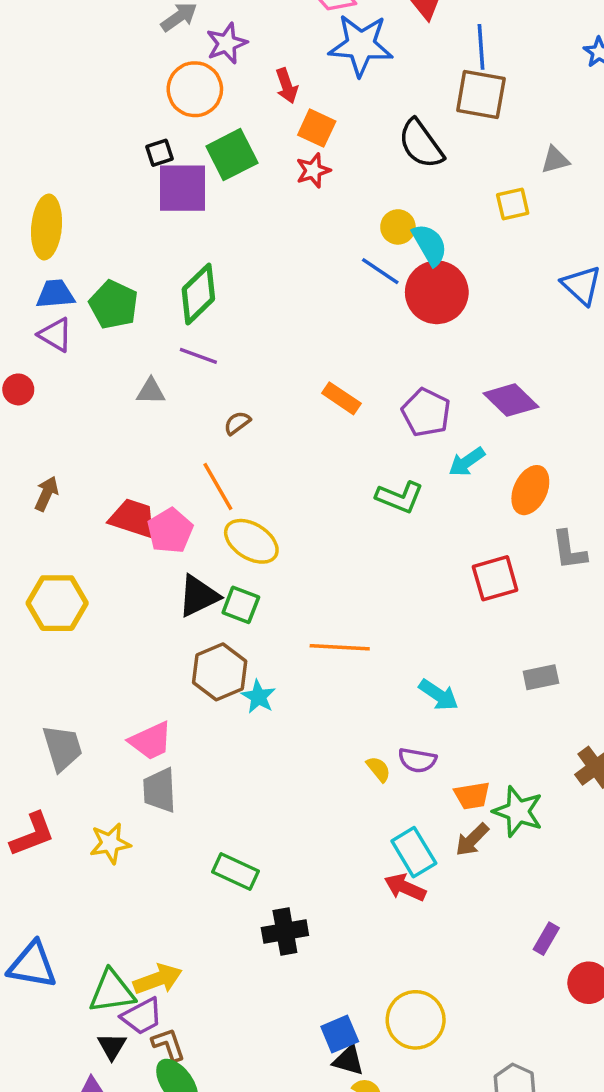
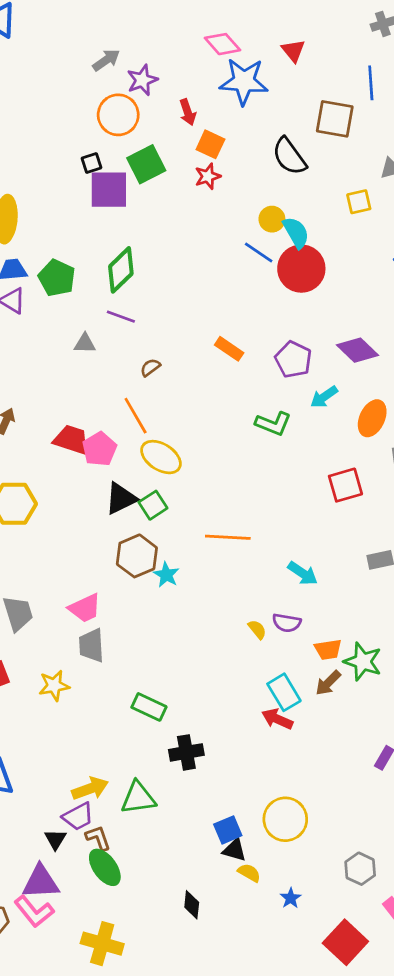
blue line: (481, 47) -> (371, 83), moved
green square: (241, 605) -> (153, 505), turned 36
green triangle: (112, 992) -> (138, 798), moved

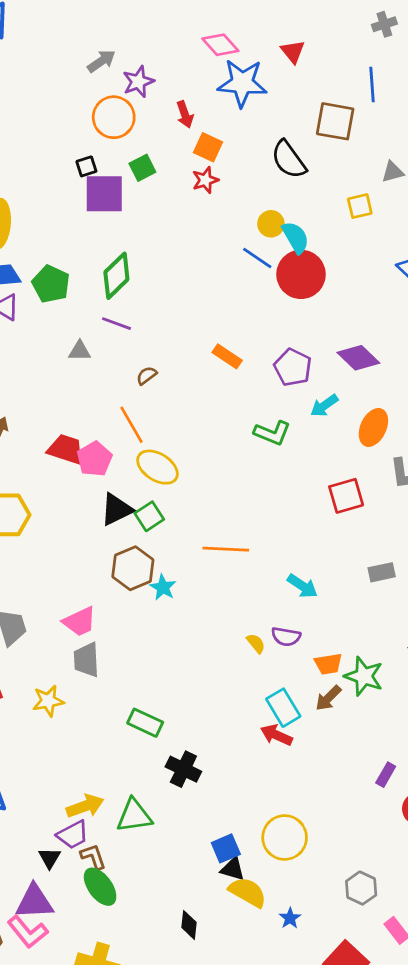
green square: (146, 164) -> (142, 168), size x0.7
black cross: (186, 752) -> (183, 769), turned 36
yellow semicircle: (249, 873) -> (248, 892), size x1.6

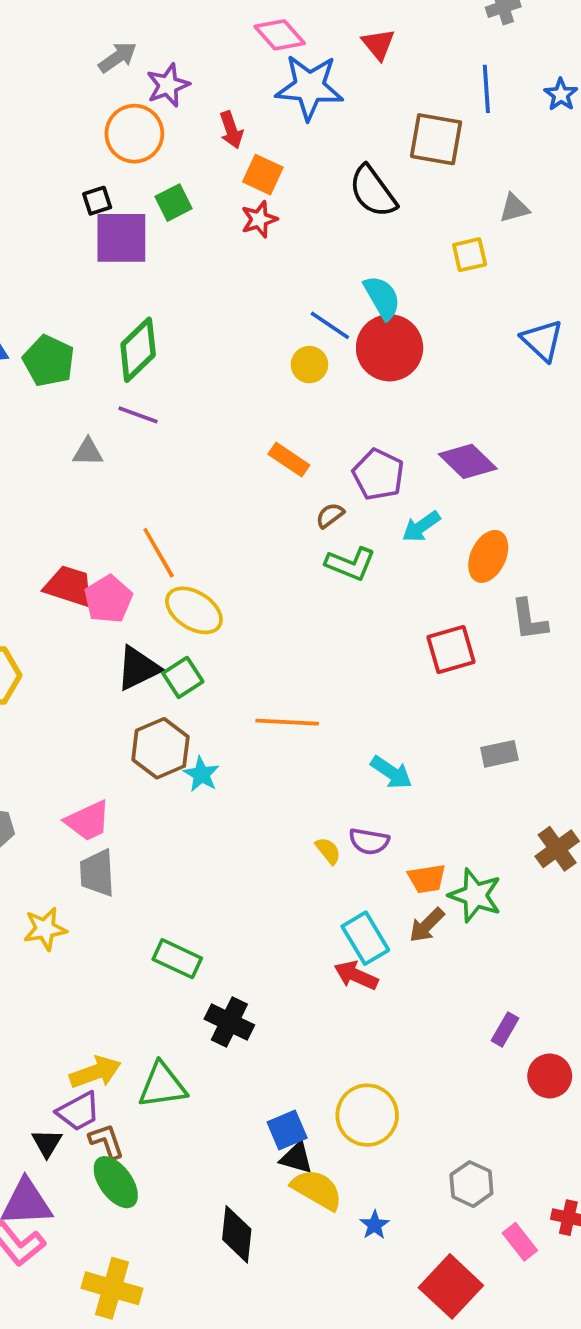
yellow circle: (271, 224) -> (309, 365), moved
brown semicircle: (147, 376) -> (330, 515), moved
black diamond: (189, 925) -> (237, 1234), size x1.4

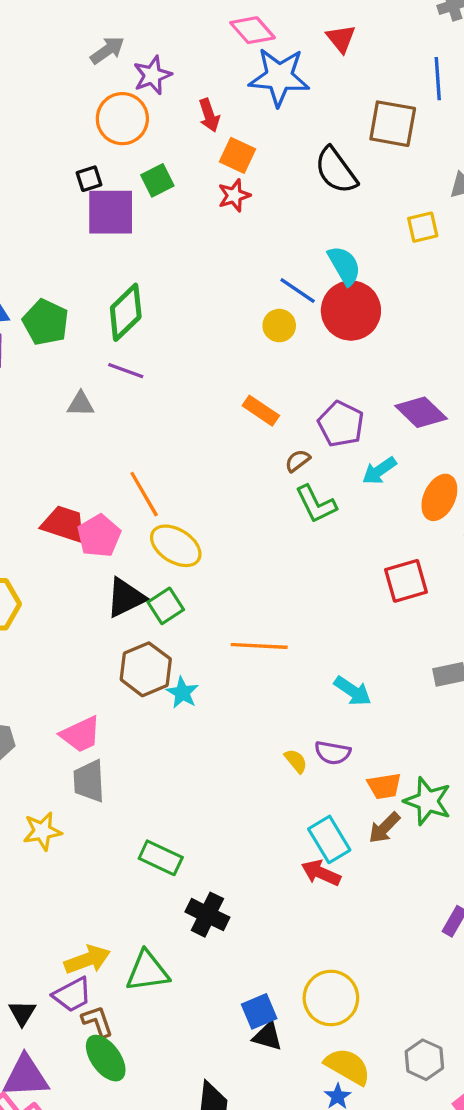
green L-shape: (350, 564) -> (316, 504), turned 42
black triangle: (47, 1143) -> (22, 1013), moved
yellow semicircle: (317, 1190) -> (348, 1066), moved

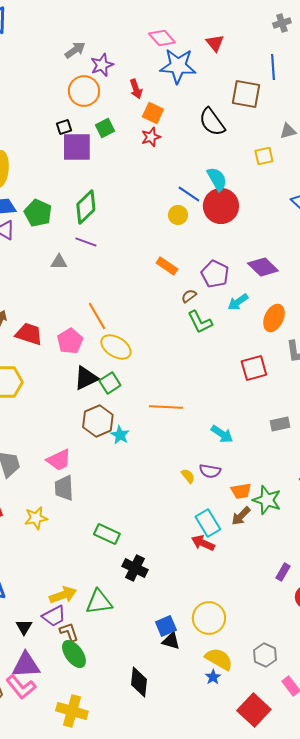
red trapezoid: (64, 524) -> (29, 334), moved

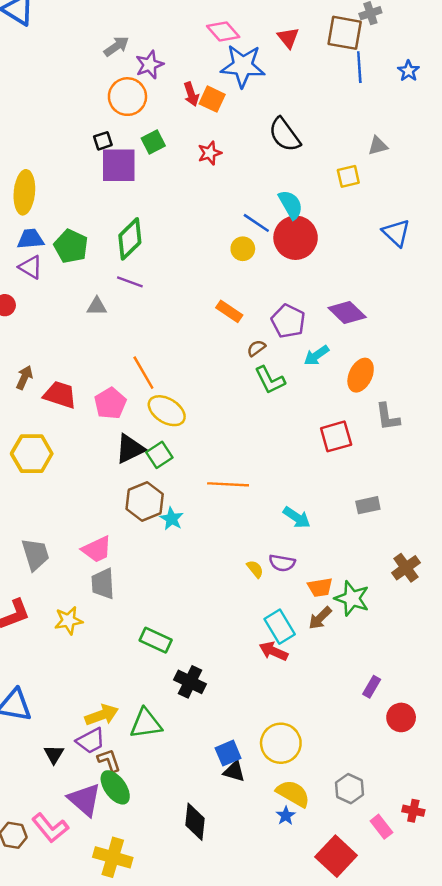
brown square: (246, 94) -> (345, 33), moved
orange square: (153, 113) -> (212, 99), moved
purple triangle: (26, 665) -> (84, 800), moved, turned 44

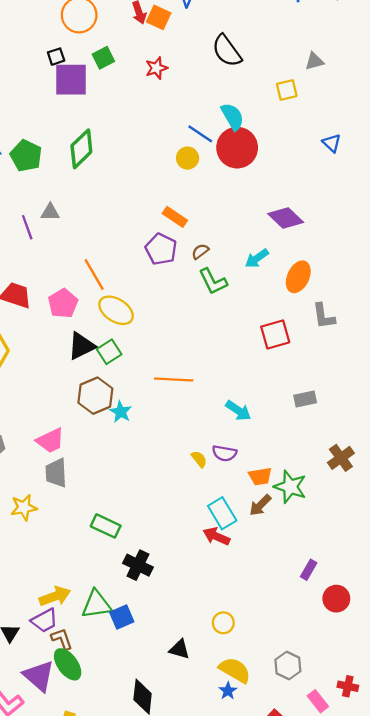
blue triangle: (396, 233) -> (332, 143), size x0.7
purple line: (130, 282) -> (27, 227), moved, turned 50
purple pentagon: (288, 321) -> (161, 249), moved
yellow circle: (281, 743) -> (223, 623), size x0.6
blue square: (228, 753) -> (122, 617), moved

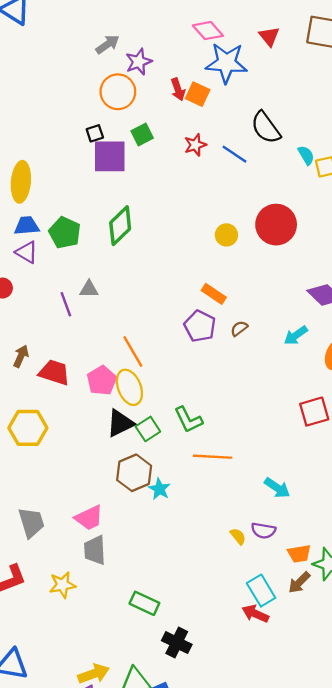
cyan semicircle: (233, 117) -> (306, 155), moved, size x0.7
blue line: (200, 134) -> (235, 154), moved
green L-shape: (213, 281) -> (188, 420), moved
yellow ellipse: (116, 310) -> (129, 387), moved, turned 36

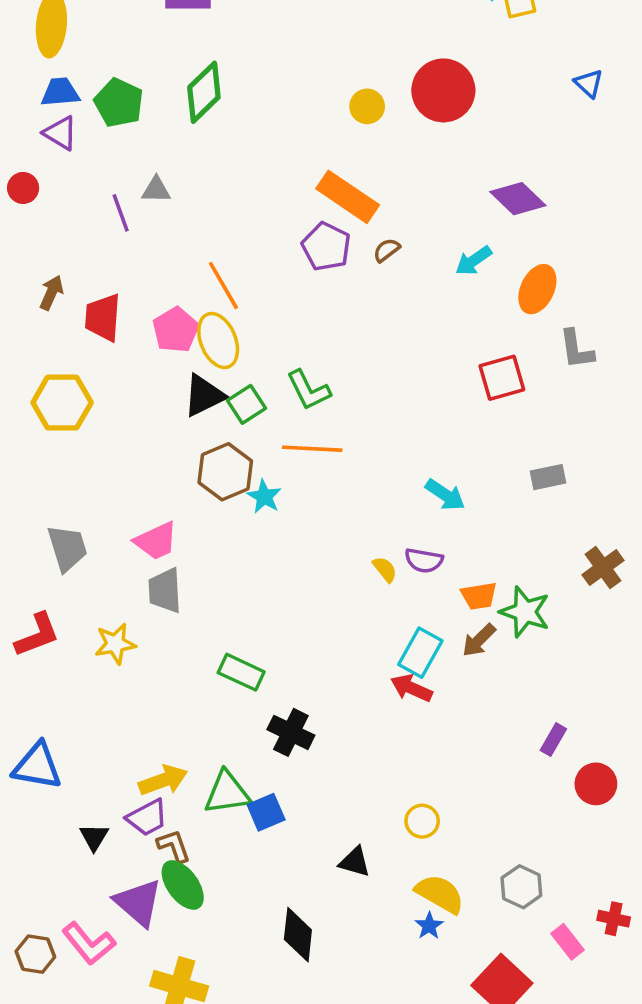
orange rectangle: (214, 294) -> (348, 197), size x1.6
red trapezoid: (54, 372) -> (103, 317), turned -104
orange line: (213, 457) -> (312, 449), moved
cyan rectangle: (261, 591) -> (420, 653), turned 60

